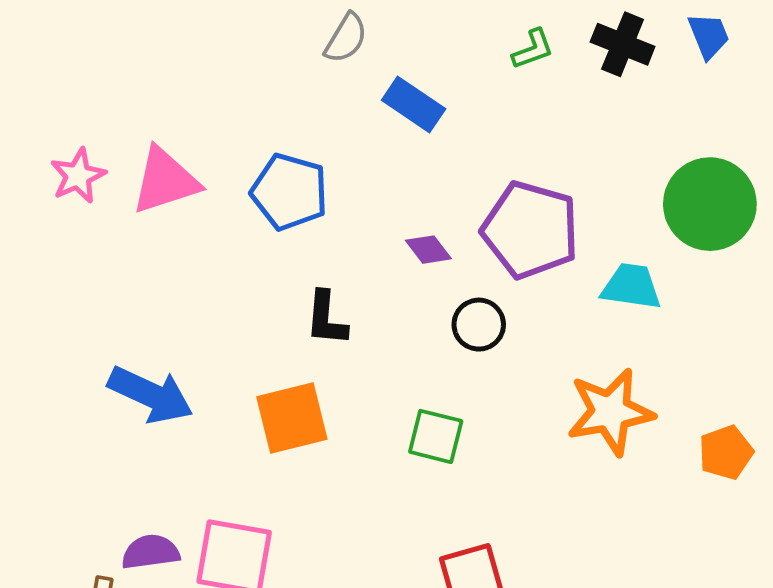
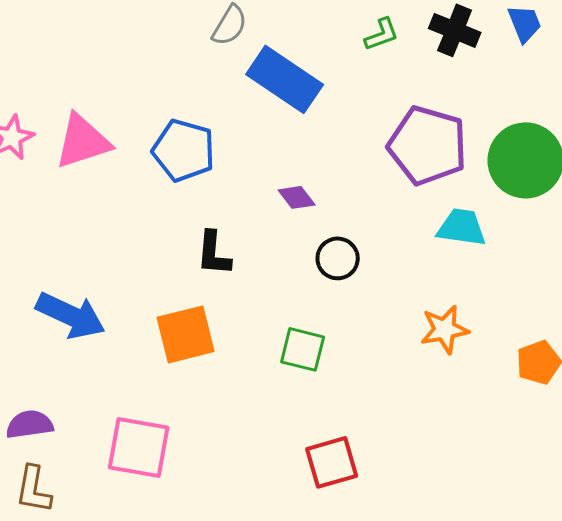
blue rectangle: (414, 105) -> (285, 79), size x1.5
purple pentagon: (530, 230) -> (428, 145), moved
orange star: (610, 412) -> (445, 329), size x0.7
purple semicircle: (151, 552) -> (30, 424), moved

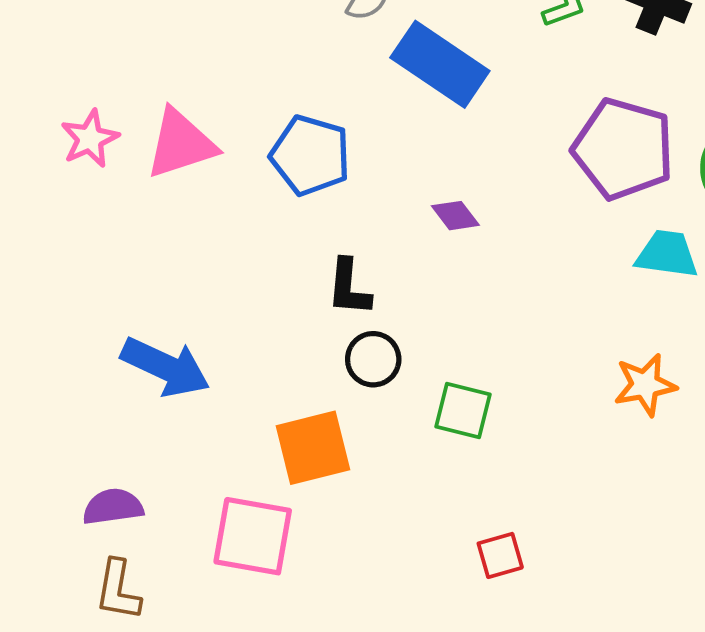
black circle: (338, 258) -> (373, 359), moved
orange square: (186, 334) -> (313, 448), moved
red square: (332, 462) -> (500, 555), size x0.7

